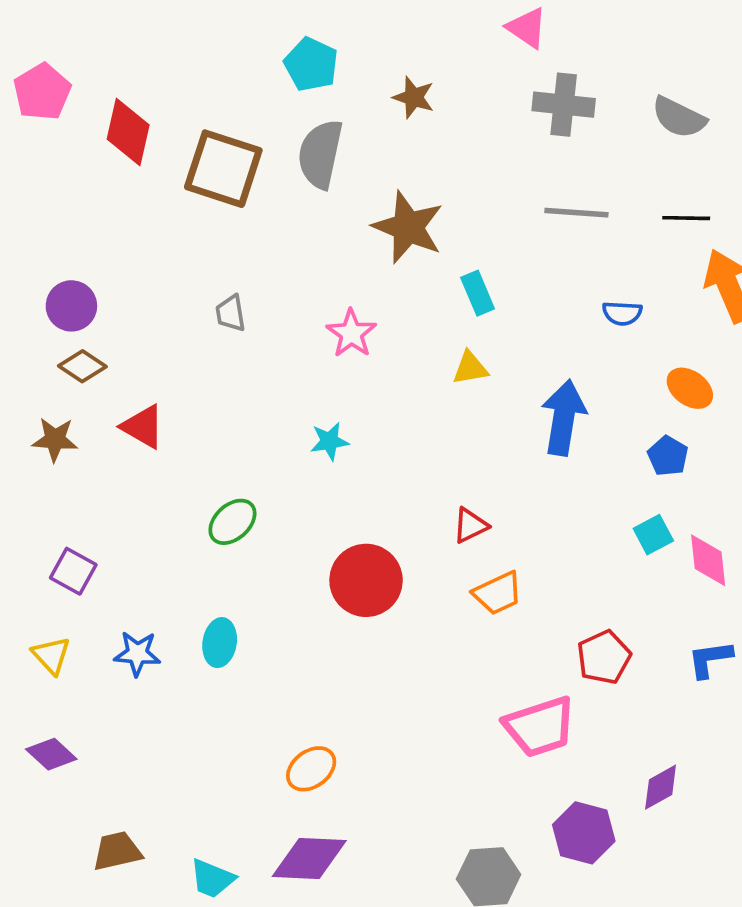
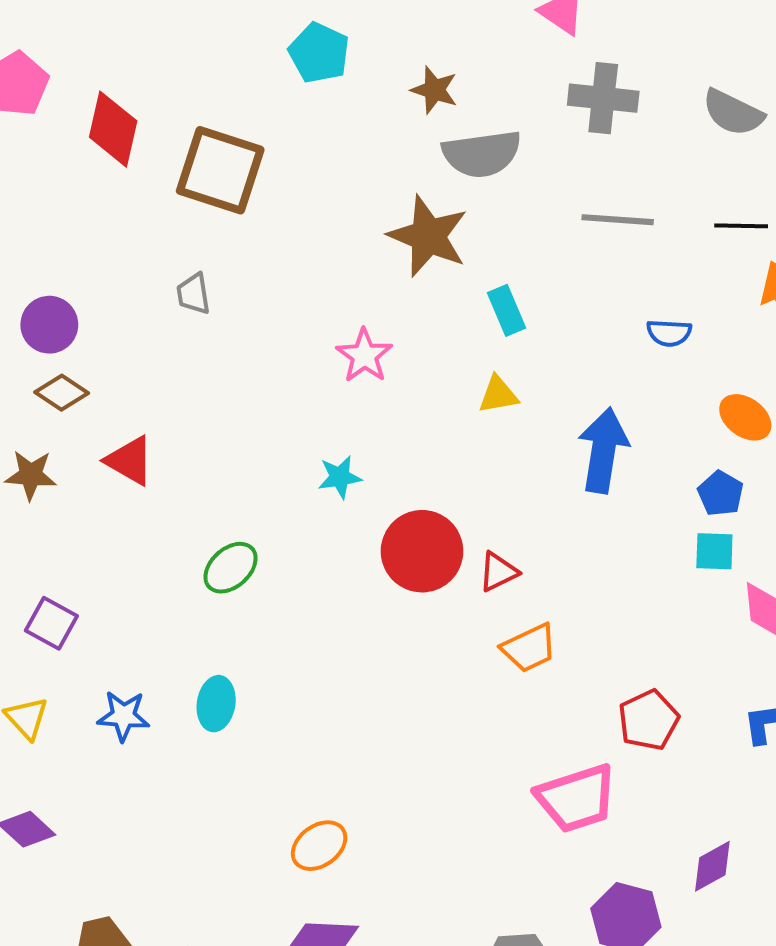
gray semicircle: (320, 154) -> (482, 154), moved, turned -110
gray trapezoid: (231, 313) -> (193, 294), moved
cyan square: (653, 535) -> (714, 551), moved, turned 30
red circle: (366, 580) -> (422, 551), moved

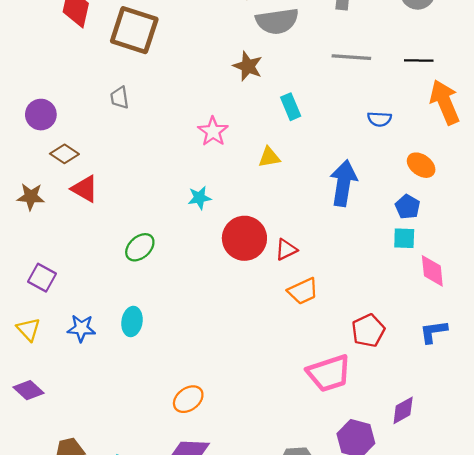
brown star: (428, 236) -> (248, 66), size x0.7
brown diamond: (62, 393) -> (64, 154), moved
yellow triangle: (498, 395) -> (269, 157), moved

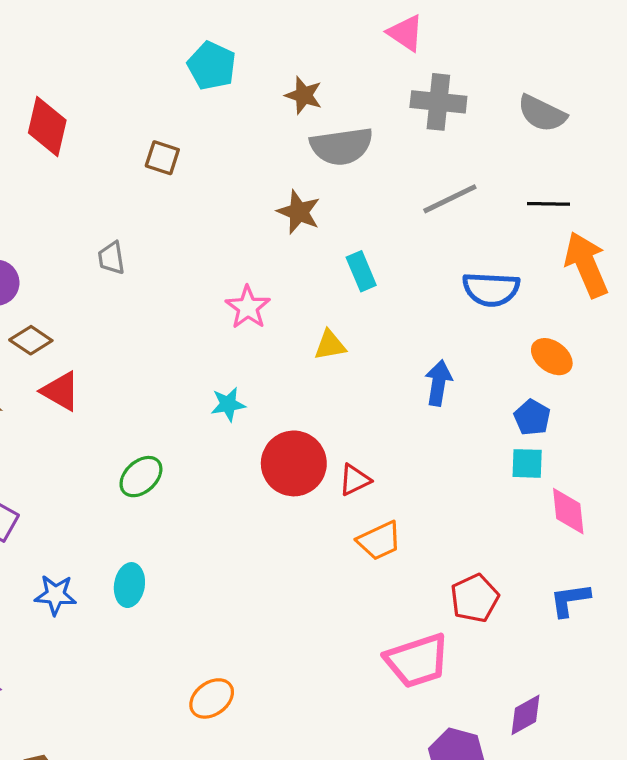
brown square: (134, 30) -> (162, 158), moved, size x0.5
gray line: (351, 57) -> (450, 199), turned -30
blue semicircle: (379, 119) -> (491, 289), size x1.6
blue arrow: (343, 183) -> (438, 383), size x0.7

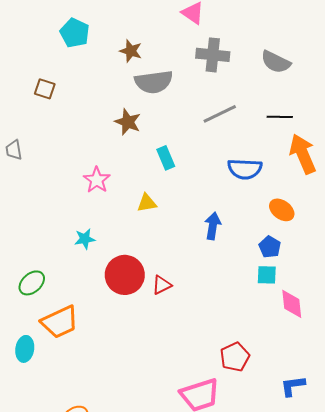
orange trapezoid: (379, 541) -> (60, 322), moved, size x1.4
blue L-shape: (570, 600) -> (293, 386), moved

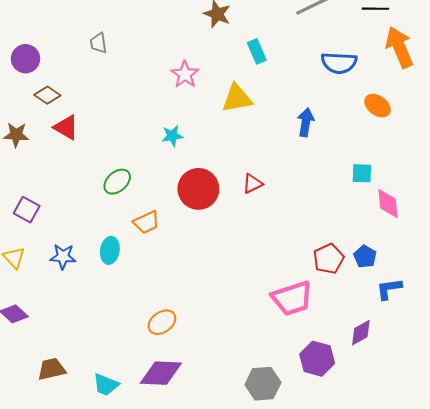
yellow triangle: (147, 203) -> (237, 98), size x1.5
blue pentagon: (270, 247) -> (365, 257), moved
red circle: (125, 275) -> (198, 189), moved
orange trapezoid: (60, 322) -> (146, 222), size x0.7

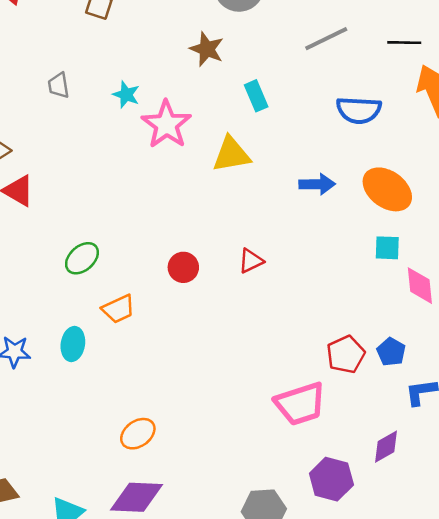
pink star: (185, 74) -> (166, 124), size x1.4
orange ellipse: (378, 106) -> (387, 189), moved, size x1.5
blue arrow: (306, 122) -> (317, 184), turned 80
cyan star: (172, 136) -> (126, 95), moved, turned 30
red circle: (198, 189) -> (183, 267), size x0.6

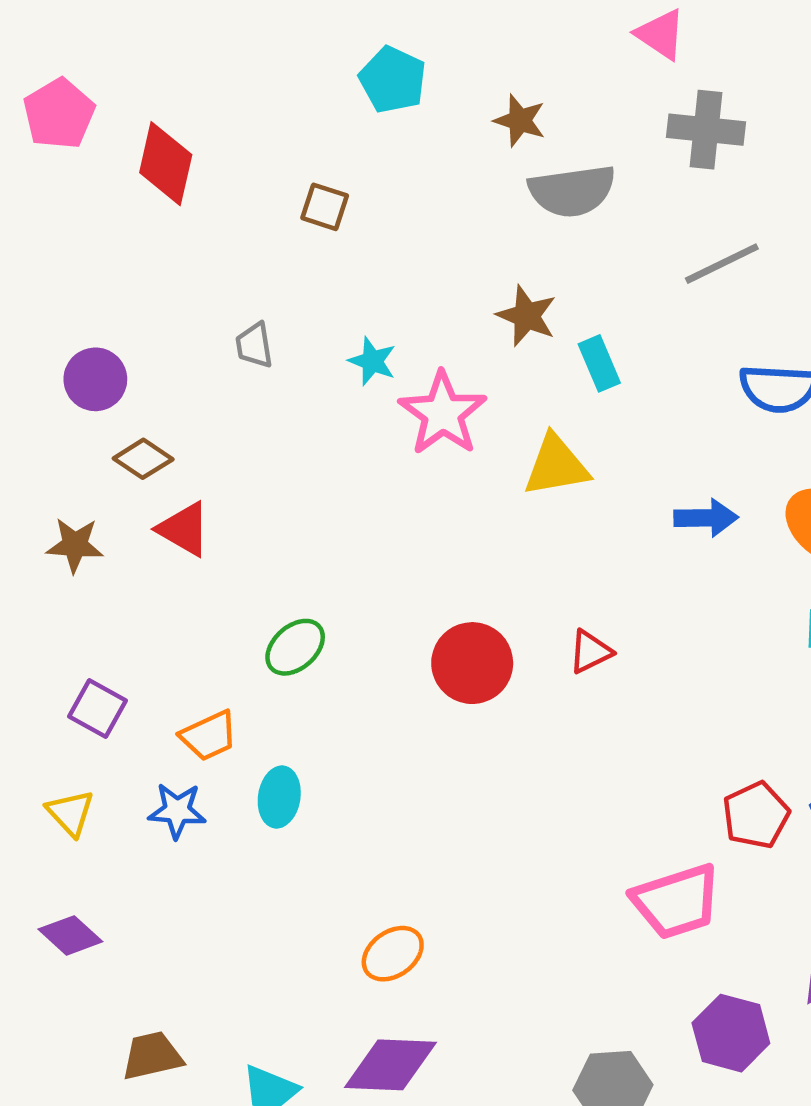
brown star: (207, 49) -> (527, 316), moved
red circle: (183, 267) -> (472, 663), size x1.5
orange trapezoid: (118, 309) -> (209, 736), moved

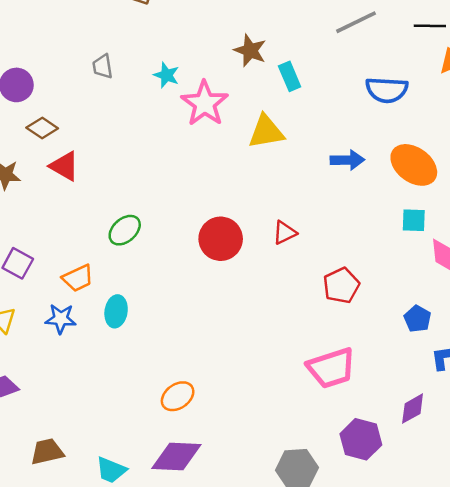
red pentagon: (756, 815) -> (341, 286), moved

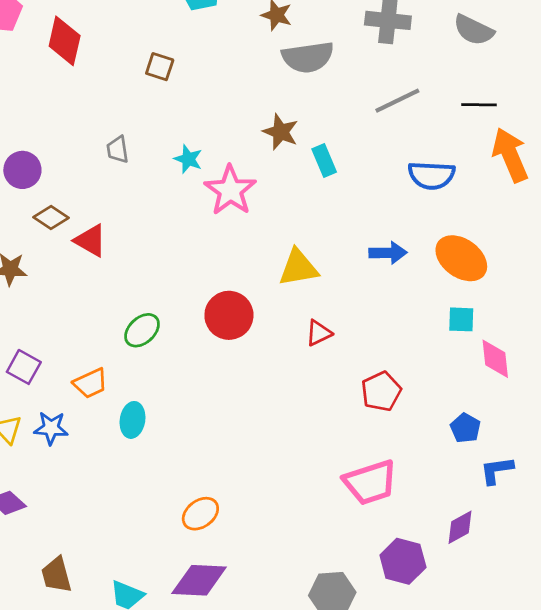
yellow triangle: (266, 132) -> (298, 268), moved
red triangle: (64, 166) -> (90, 241), moved
red circle: (221, 239) -> (229, 315), moved
blue star: (61, 319) -> (51, 428), moved
brown trapezoid: (47, 452) -> (56, 575), turned -92

